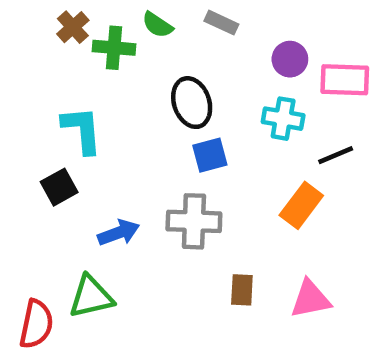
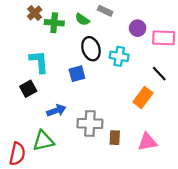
green semicircle: (157, 25) -> (82, 19), moved
cyan cross: (283, 119) -> (119, 56), moved
blue square: (210, 155) -> (77, 74), moved
black line: (336, 155) -> (159, 74), turned 70
gray cross: (194, 221) -> (90, 123), moved

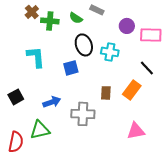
black square: (28, 89) -> (16, 97), moved
brown rectangle: (115, 138) -> (106, 93), moved

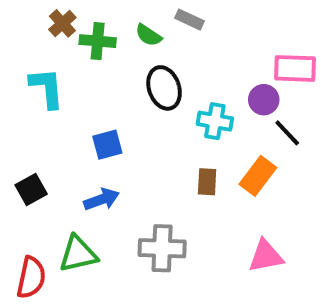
purple circle: (127, 26) -> (264, 100), moved
cyan cross: (110, 52) -> (215, 121), moved
cyan L-shape: (36, 57) -> (47, 88), moved
blue square: (71, 68) -> (107, 145), moved
gray cross: (83, 114) -> (162, 248), moved

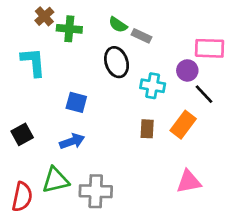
gray rectangle: (189, 20) -> (142, 36), moved
green semicircle: (148, 35) -> (118, 25), moved
blue square: (107, 145) -> (76, 102), turned 30
gray cross: (162, 248) -> (96, 191), moved

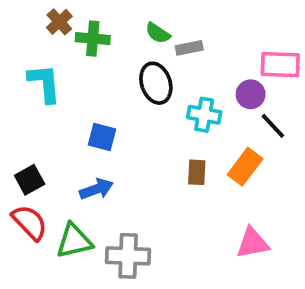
gray rectangle: (142, 36) -> (189, 48), turned -36
red semicircle: (22, 197) -> (30, 222), moved, turned -56

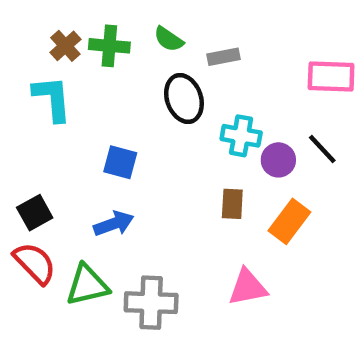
brown cross: (59, 22) -> (65, 46), moved
green semicircle: (158, 33) -> (169, 39), moved
purple circle: (251, 94) -> (278, 160), moved
orange rectangle: (245, 167) -> (289, 221), moved
pink triangle: (252, 243) -> (248, 287), moved

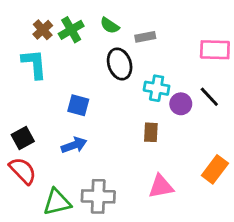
green cross: (109, 46) -> (71, 30), turned -35
orange rectangle: (289, 221) -> (215, 169), moved
green triangle: (87, 285) -> (57, 202), moved

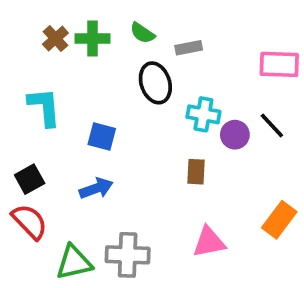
green cross: (71, 30) -> (92, 39), turned 30
cyan L-shape: (34, 64) -> (44, 107), moved

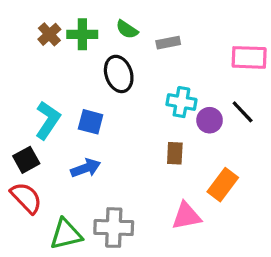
black ellipse: (155, 83) -> (119, 74), moved
cyan L-shape: (44, 107) -> (48, 120), moved, turned 39
orange rectangle: (279, 220) -> (223, 185), moved

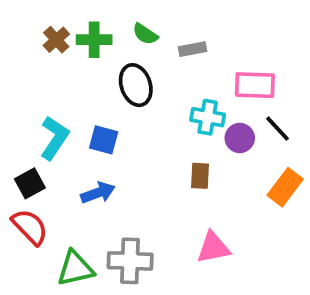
pink rectangle: (249, 57) -> (255, 85), moved
orange rectangle: (223, 185) -> (285, 187), moved

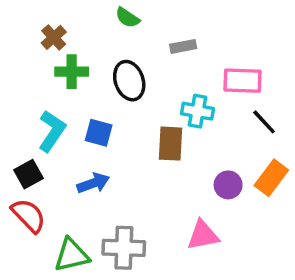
green semicircle: (145, 34) -> (127, 18), moved
green cross: (94, 40) -> (72, 72), moved
purple circle: (240, 138) -> (228, 185), moved
brown rectangle: (200, 176) -> (171, 144), moved, size x1.4

